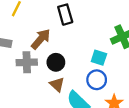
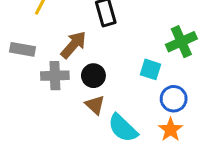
blue circle: (97, 80) -> (174, 99), moved

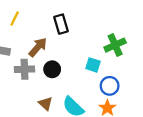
brown triangle: (95, 105) -> (46, 104), moved

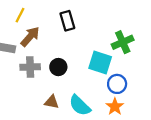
brown arrow: (38, 47) -> (30, 37), moved
cyan square: (93, 65) -> (100, 63), size x1.5
brown triangle: (46, 104) -> (52, 102), turned -32

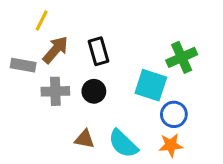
black rectangle: (67, 21) -> (98, 51), moved
orange star: (115, 107) -> (171, 145), turned 30

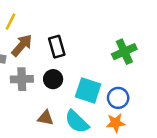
cyan square: (151, 85) -> (88, 90), moved

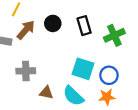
black rectangle: (57, 47) -> (84, 26), moved
gray cross: (22, 79) -> (26, 71), moved
black circle: (53, 79) -> (53, 23), moved

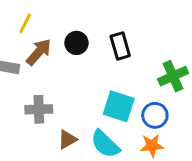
green cross: (114, 35) -> (173, 76), moved
brown triangle: (46, 93) -> (67, 139), turned -40

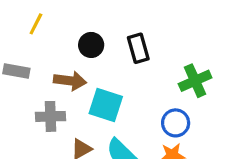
brown arrow: (39, 52) -> (70, 81), moved, turned 56
cyan square: (119, 106) -> (106, 105), moved

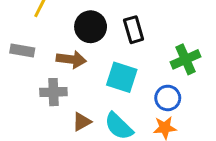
black circle: (91, 45) -> (91, 27), size x1.4
cyan square: (106, 105) -> (122, 77), moved

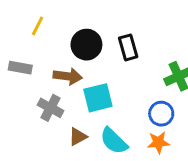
cyan square: (122, 77) -> (98, 98), moved, turned -32
gray cross: (53, 92) -> (50, 108), turned 30

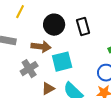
gray cross: (50, 108) -> (29, 69), turned 30

